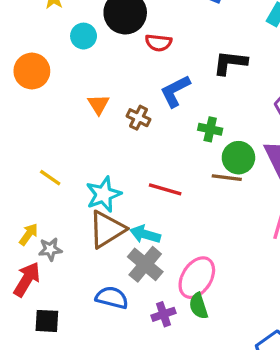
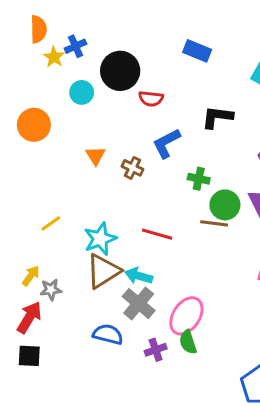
yellow line: (50, 178) -> (51, 223), turned -70
black square: (47, 321) -> (29, 356), moved

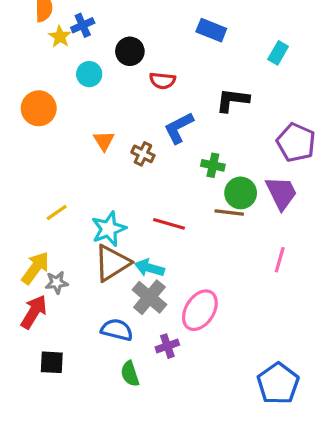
black circle: (120, 71) -> (130, 51), size x0.7
yellow arrow: (31, 276) -> (35, 268), size x1.5
green semicircle: (188, 342) -> (130, 374), moved
black square: (29, 356) -> (52, 362), moved

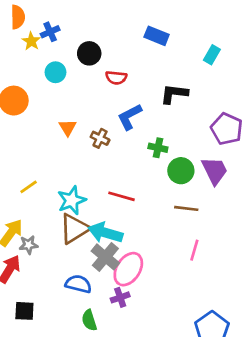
brown line: (229, 213) -> (186, 208), moved
pink line: (280, 260) -> (194, 250), moved
cyan arrow: (149, 268) -> (105, 233), size x1.4
pink ellipse: (200, 310) -> (128, 269), moved

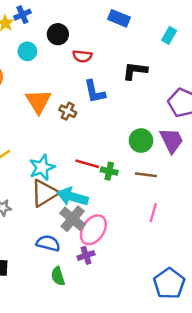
blue L-shape: (130, 117) -> (95, 92), turned -75
orange triangle: (68, 128) -> (38, 101), size x1.6
green cross: (158, 148) -> (109, 171), moved

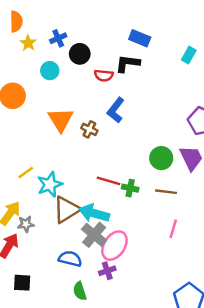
blue cross: (22, 15) -> (58, 38), moved
black L-shape: (135, 71) -> (128, 63), moved
blue L-shape: (95, 92) -> (116, 110), turned 50
cyan star: (42, 167) -> (50, 184), moved

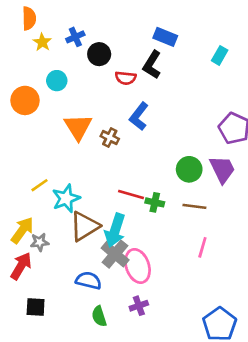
black L-shape: (128, 63) -> (152, 65), turned -65
cyan circle: (50, 71) -> (57, 81), moved
cyan arrow: (94, 213) -> (115, 230), turned -88
pink ellipse: (114, 246) -> (138, 266), turned -52
purple cross: (107, 271) -> (139, 306), moved

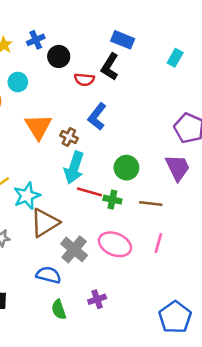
green circle: (189, 169) -> (126, 168), moved
cyan arrow: (115, 230) -> (74, 168), moved
pink ellipse: (138, 266) -> (115, 244), moved, turned -48

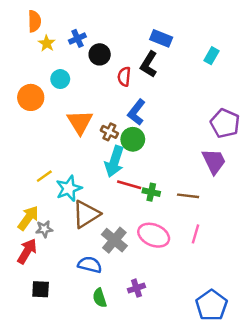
red semicircle: (84, 79) -> (124, 77), turned 90
green circle: (126, 168) -> (133, 139), moved

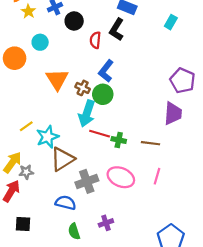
purple trapezoid: (214, 161) -> (173, 113), turned 30
gray cross: (114, 240) -> (87, 181), turned 30

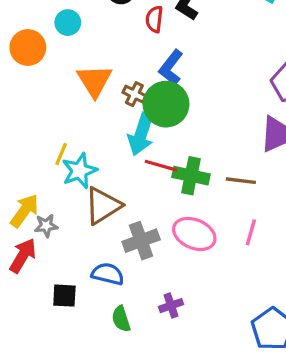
green circle: (103, 94) -> (166, 104), size x1.4
yellow line: (26, 126) -> (61, 154), moved, turned -32
green cross: (119, 140) -> (191, 176), size x1.5
black square: (23, 224) -> (64, 296), moved

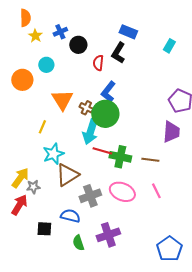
yellow line: (61, 154) -> (42, 127), moved
pink line: (251, 232) -> (156, 191), turned -42
purple cross: (171, 306) -> (108, 235), size x1.6

